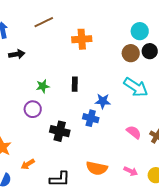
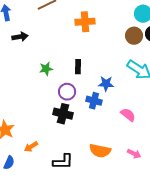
purple circle: (33, 109) -> (67, 92), moved
pink semicircle: (134, 132) -> (128, 115), moved

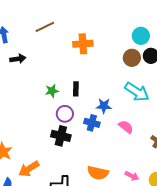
green star: (46, 69) -> (52, 91), moved
pink semicircle: (128, 115) -> (126, 127), moved
orange arrow: (31, 147) -> (29, 169), size x1.5

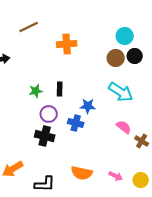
pink semicircle: (126, 127) -> (124, 127), moved

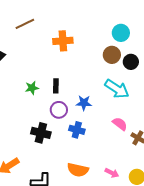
black circle: (135, 56) -> (131, 62), moved
purple circle: (49, 114) -> (59, 110), moved
blue cross: (76, 123) -> (77, 130), moved

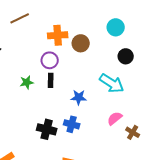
brown circle: (112, 55) -> (81, 43), moved
purple circle: (59, 110) -> (50, 60), moved
pink semicircle: (120, 124) -> (115, 118), turned -77
black cross: (41, 133) -> (47, 129), moved

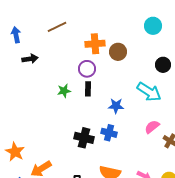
cyan circle: (116, 27) -> (153, 26), moved

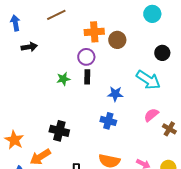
black cross: (84, 138) -> (59, 131), moved

